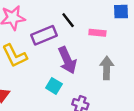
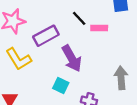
black line: (68, 20) -> (79, 18), moved
gray arrow: (107, 68) -> (121, 78), moved

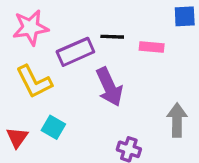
black line: (79, 18) -> (112, 37), moved, turned -49
cyan square: (61, 85) -> (53, 127), moved

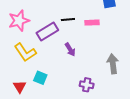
purple arrow: (109, 87) -> (70, 50), size x0.6

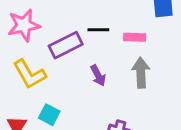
gray arrow: (113, 64) -> (141, 73), moved

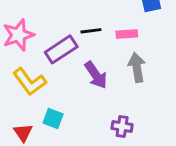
purple arrow: (98, 75) -> (96, 75), size x1.4

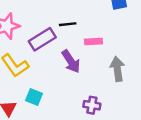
pink rectangle: (127, 34) -> (93, 42), moved
gray arrow: (137, 67) -> (117, 69), moved

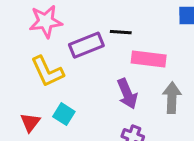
pink rectangle: (93, 42) -> (149, 59), size x1.5
purple arrow: (71, 61) -> (127, 94), moved

